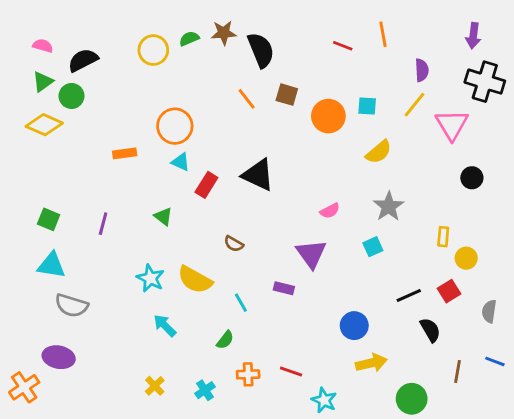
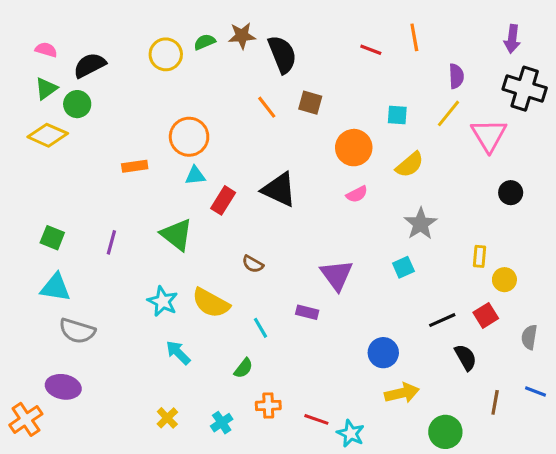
orange circle: (328, 116) -> (354, 148), moved
cyan triangle: (181, 162) -> (195, 176), turned -30
pink semicircle: (330, 211) -> (357, 194), moved
green triangle: (163, 217) -> (177, 235), size x1.6
red line: (291, 372) -> (316, 419), moved

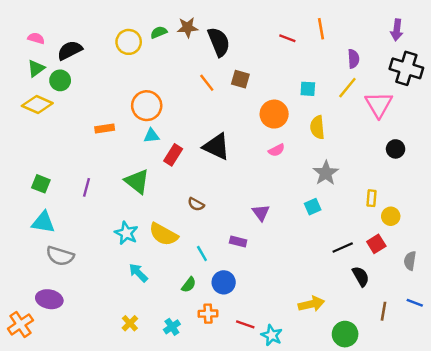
yellow semicircle: (410, 165) -> (317, 127), turned 125
purple triangle: (337, 275) -> (261, 213), size x0.7
blue circle: (383, 353) -> (224, 282), moved

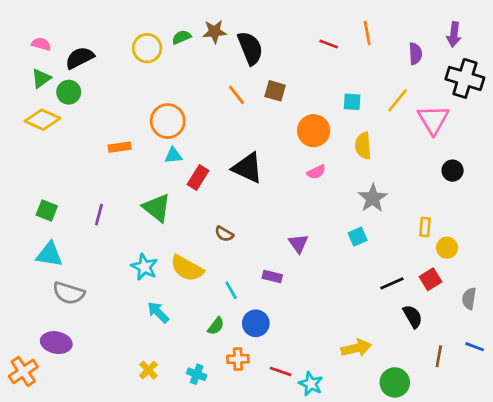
purple semicircle: (353, 59) -> (415, 54), moved
cyan cross: (172, 327) -> (197, 374), turned -35

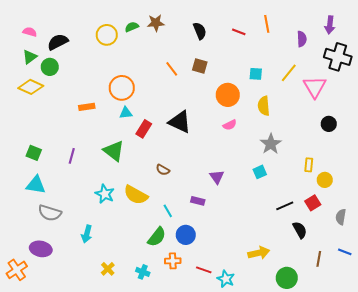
black semicircle: (250, 48) -> (200, 31), moved, size x0.7
cyan arrow: (158, 312) -> (87, 234), moved, turned -120
green semicircle: (216, 326) -> (157, 237), size x1.5

